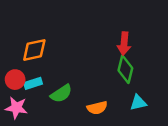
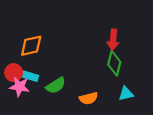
cyan rectangle: (33, 83) -> (30, 76), turned 35
pink star: (16, 108) -> (19, 87), moved

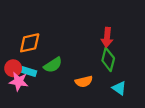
green semicircle: (56, 85) -> (53, 65), moved
cyan triangle: (126, 94) -> (119, 88), turned 48
orange semicircle: (89, 98) -> (84, 81), moved

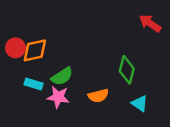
red arrow: (107, 37) -> (150, 23), moved, turned 120
red circle: (13, 68) -> (15, 48), moved
pink star: (19, 81) -> (58, 97), moved

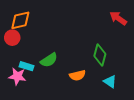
orange diamond: (35, 50) -> (20, 20), moved
pink star: (58, 97) -> (17, 76), moved

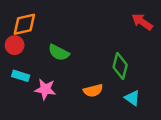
green semicircle: (49, 60) -> (59, 52), moved, turned 60
cyan rectangle: (27, 66) -> (21, 76), moved
pink star: (17, 76) -> (45, 89), moved

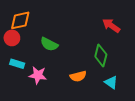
red arrow: (142, 22) -> (111, 26), moved

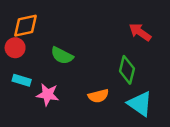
cyan triangle: (111, 82) -> (140, 104), size x1.5

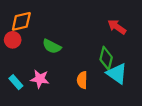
cyan rectangle: (22, 80) -> (16, 82), moved, turned 32
orange semicircle: (98, 96) -> (82, 80), turned 105
cyan triangle: (140, 104) -> (117, 74), moved

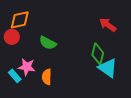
pink star: (40, 79) -> (27, 67), moved
orange semicircle: (82, 80) -> (47, 77), moved

